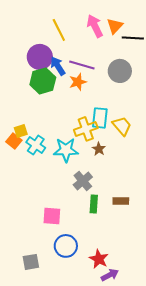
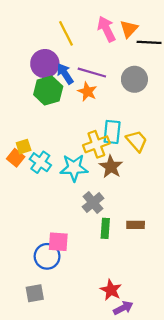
orange star: (78, 82) -> (87, 92), turned -30
brown star: (99, 149) -> (111, 167), size x1.5
blue circle: (66, 246) -> (47, 256), moved

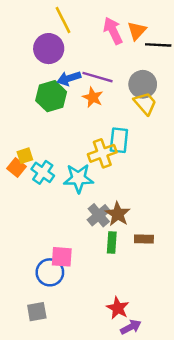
yellow line: (66, 33) -> (63, 20), moved
purple circle: (45, 64) -> (49, 49), moved
blue arrow: (65, 74) -> (69, 78), turned -75
yellow trapezoid: (137, 141) -> (145, 103), moved
brown star: (111, 167) -> (118, 214), moved

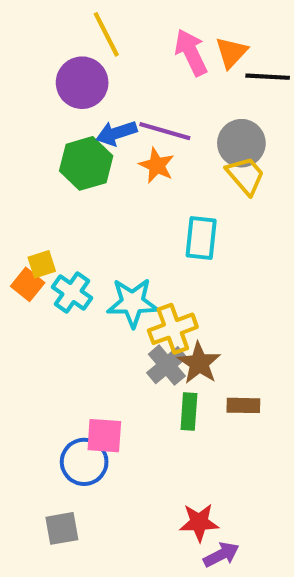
yellow cross: (102, 153) -> (173, 329), moved
red star: (118, 308) -> (199, 522), turned -30

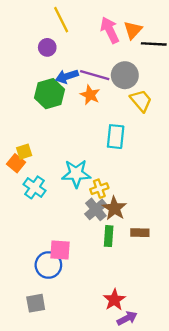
purple circle: (82, 83) -> (47, 47), size x0.6
gray circle: (241, 143) -> (125, 75), moved
cyan cross: (72, 292) -> (35, 187), moved
yellow cross: (173, 329) -> (99, 189), size x0.7
red star: (199, 522) -> (114, 300), turned -30

